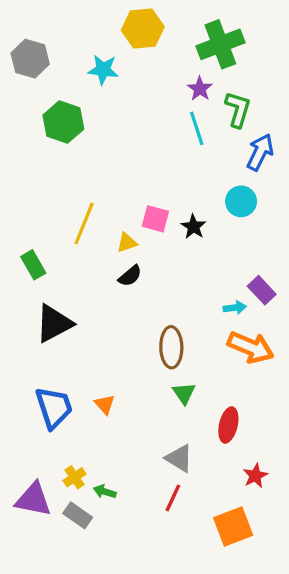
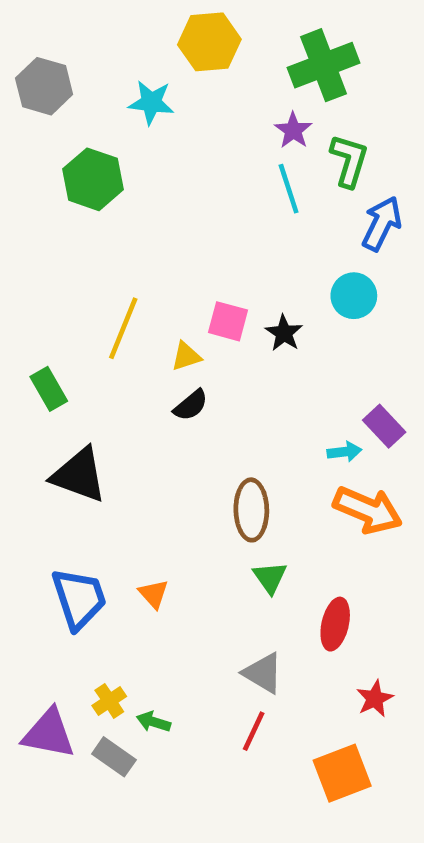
black triangle: (54, 323) -> (79, 475), turned 48

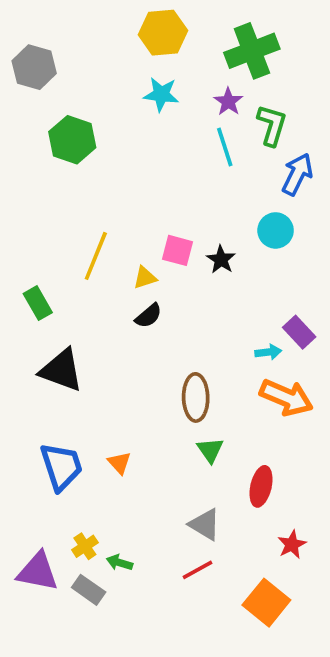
cyan star: (151, 102) -> (161, 94), moved
red line: (254, 731) -> (197, 570), turned 36
orange square: (342, 773) -> (266, 603), turned -30

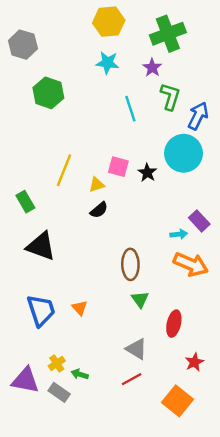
green L-shape: (272, 125) -> (170, 97), moved
cyan line: (225, 147) -> (130, 109), moved
cyan circle: (276, 230) -> (184, 153), size x1.6

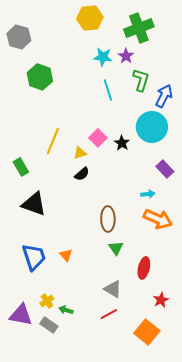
cyan star: (107, 63) -> (103, 57), moved
pink square: (118, 167) -> (98, 138), turned 30
purple rectangle: (199, 221) -> (165, 169), moved

